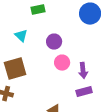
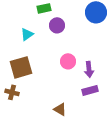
cyan triangle: (21, 36) -> (27, 34), turned 40
purple circle: (54, 42) -> (57, 25), moved

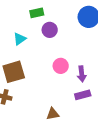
brown triangle: (60, 109) -> (53, 114), turned -40

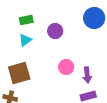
green rectangle: (37, 13) -> (26, 20), moved

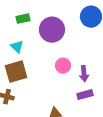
purple circle: (55, 31) -> (52, 30), size x1.6
cyan triangle: (25, 40) -> (17, 47), moved, turned -40

